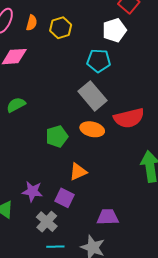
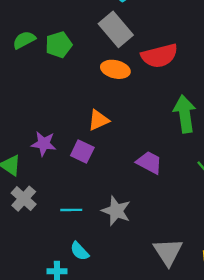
green pentagon: (57, 136) -> (59, 45), moved
purple trapezoid: (108, 217) -> (149, 163), moved, turned 30
gray cross: (47, 222) -> (24, 199), moved

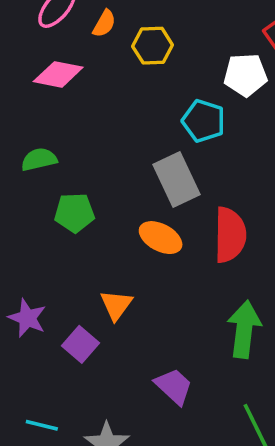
green pentagon: (59, 45) -> (74, 213), moved
red semicircle: (159, 56) -> (230, 235), turned -90
orange triangle: (98, 120) -> (116, 305), turned -45

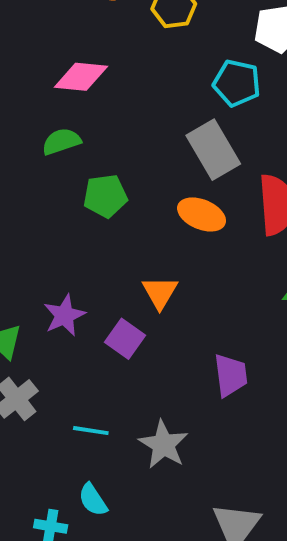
pink diamond: (58, 74) -> (81, 77), moved
purple star: (27, 318) -> (64, 315), turned 30
purple trapezoid: (174, 386) -> (231, 375), turned 45

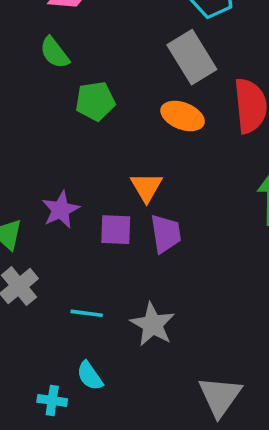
green semicircle: (61, 141) -> (55, 53), turned -108
purple square: (125, 339) -> (116, 230), turned -32
purple trapezoid: (231, 375) -> (166, 234), moved

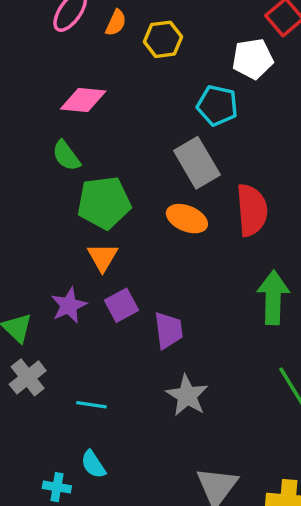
green pentagon: (95, 101) -> (104, 203), size x1.4
orange triangle: (146, 187) -> (102, 257), moved
purple square: (116, 230) -> (122, 305), moved, turned -32
gray star: (153, 324) -> (187, 395), moved

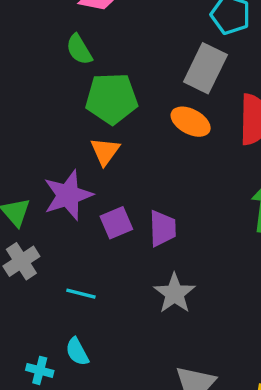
gray rectangle: (197, 163) -> (205, 68), turned 51
purple star: (69, 305) -> (68, 195), size x1.4
purple square: (122, 305) -> (116, 223), moved

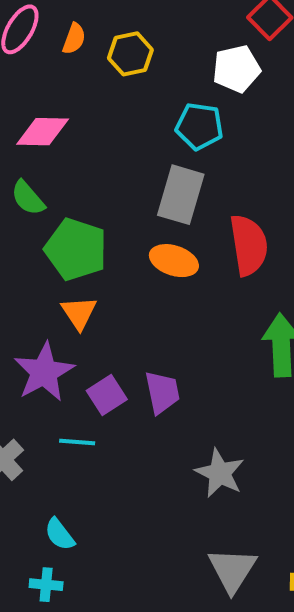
green pentagon: (112, 99) -> (76, 249), turned 30
gray star: (175, 293) -> (220, 473), moved
cyan line: (81, 294) -> (77, 442), moved
cyan semicircle: (77, 352) -> (60, 534), moved

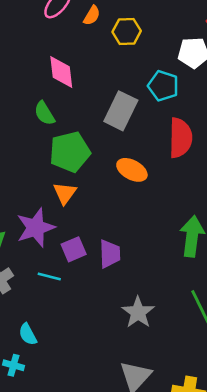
pink diamond: (43, 132) -> (61, 72), turned 72
gray rectangle: (181, 195) -> (121, 111), moved
red semicircle: (249, 245) -> (180, 138), moved
green pentagon: (76, 249) -> (70, 152), turned 30

